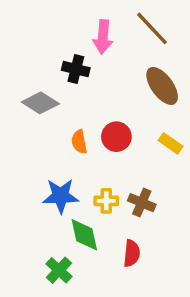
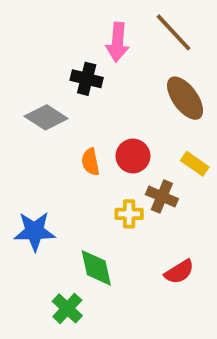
blue star: (61, 196) -> (35, 231), moved
yellow cross: (106, 201) -> (129, 214), moved
brown cross: (142, 203) -> (162, 197), moved
red semicircle: (132, 253) -> (179, 272), moved, turned 52

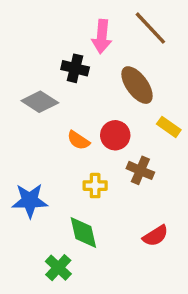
brown ellipse: (185, 98) -> (137, 85), moved
orange semicircle: (90, 162) -> (78, 140), turned -45
yellow rectangle: (195, 164) -> (169, 127), moved
yellow cross: (129, 214) -> (95, 186), moved

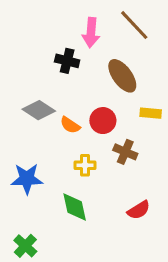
gray diamond: (40, 102) -> (39, 110), moved
yellow rectangle: (169, 127) -> (151, 113), turned -30
green cross: (58, 268) -> (25, 246), moved

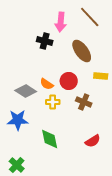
gray diamond: (39, 110) -> (26, 91), moved
yellow cross: (85, 165) -> (53, 102), moved

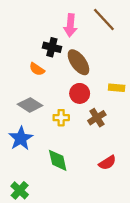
brown ellipse: (82, 51) -> (78, 62), moved
orange semicircle: (47, 84) -> (37, 69), moved
brown cross: (84, 102) -> (97, 118), turned 35
blue star: (18, 120) -> (21, 138), turned -30

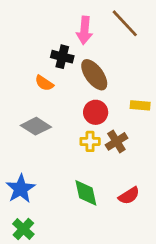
yellow cross: (61, 118) -> (90, 141), moved
blue star: (21, 138) -> (21, 189), moved
green diamond: (58, 160) -> (86, 193), moved

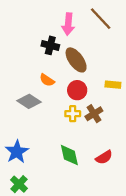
orange semicircle: (44, 83) -> (47, 80), moved

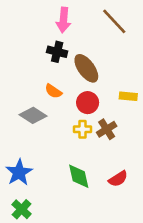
pink arrow: (68, 24) -> (63, 20), moved

